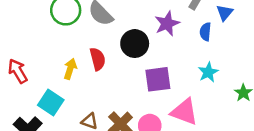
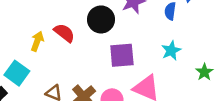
red semicircle: (98, 59) -> (64, 33), turned -40

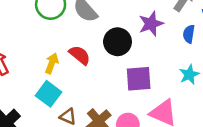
cyan square: (17, 73) -> (48, 94), moved

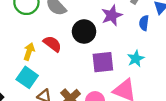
cyan star: (189, 75) -> (136, 59), moved

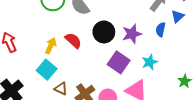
purple star: (112, 15) -> (132, 34), moved
purple square: (103, 62) -> (119, 62), turned 35

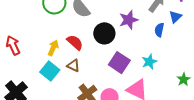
purple star: (132, 34) -> (129, 20), moved
brown triangle: (61, 89) -> (73, 66), moved

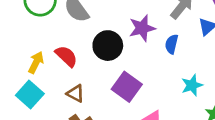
blue semicircle: (159, 30) -> (172, 44), moved
cyan star: (149, 62) -> (192, 85), moved
brown triangle: (73, 66) -> (76, 93), moved

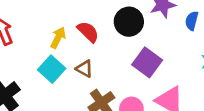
brown triangle: (76, 93) -> (84, 69), moved

